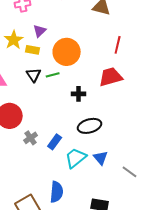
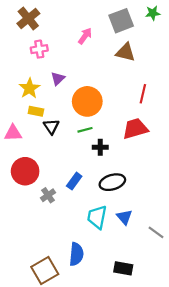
yellow rectangle: (33, 50) -> (36, 111), moved
green line: (53, 75) -> (85, 130), moved
blue rectangle: (55, 142) -> (74, 181), moved
cyan trapezoid: (76, 158) -> (97, 217), turned -40

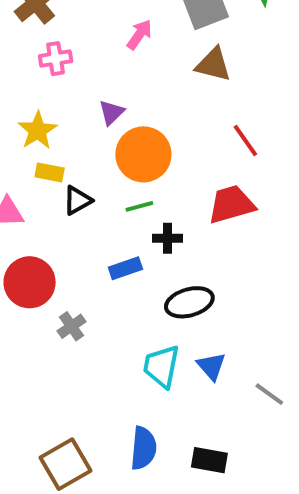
purple triangle: (58, 79) -> (111, 112), moved
red line: (143, 94) -> (245, 140), turned -48
black triangle: (51, 127) -> (77, 200), turned 35
blue rectangle: (74, 181) -> (125, 268), moved, turned 35
blue semicircle: (76, 254) -> (143, 448), moved

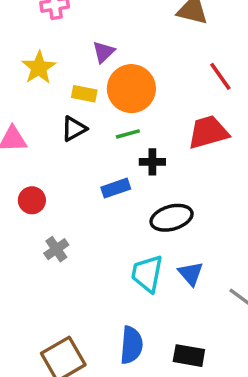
yellow rectangle: (50, 172) -> (84, 94), moved
red circle: (30, 282) -> (32, 200), size x0.6
gray cross: (71, 326) -> (56, 249), moved

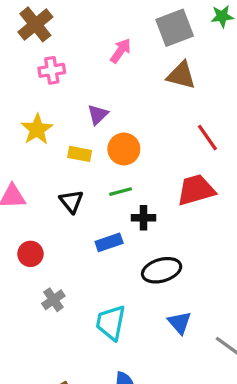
orange circle: (131, 89) -> (124, 149), size x0.7
black triangle: (74, 129) -> (71, 201), moved, turned -40
cyan trapezoid: (147, 274) -> (111, 323), moved

